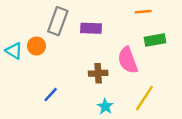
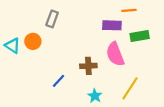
gray rectangle: (58, 21) -> (52, 19), size x0.7
purple rectangle: (91, 28) -> (112, 25), moved
blue line: (51, 95) -> (59, 81), moved

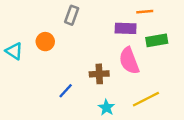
gray rectangle: (52, 19) -> (72, 15), moved
orange circle: (33, 41) -> (45, 42), moved
yellow line: (130, 88) -> (146, 99), turned 30

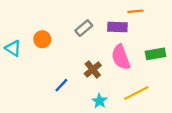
gray rectangle: (72, 15) -> (84, 28), moved, turned 30
green rectangle: (157, 40) -> (156, 54), moved
brown cross: (99, 74) -> (93, 70), turned -36

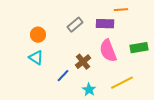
cyan triangle: (13, 48) -> (36, 58), moved
blue line: (61, 85) -> (63, 76), moved

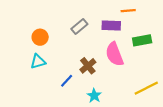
green rectangle: (139, 48) -> (142, 40), moved
cyan triangle: (36, 58) -> (38, 62), turned -49
yellow line: (122, 83) -> (146, 88), moved

